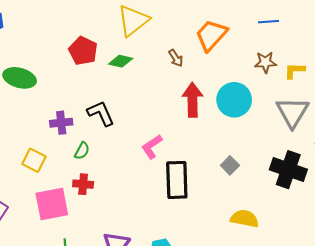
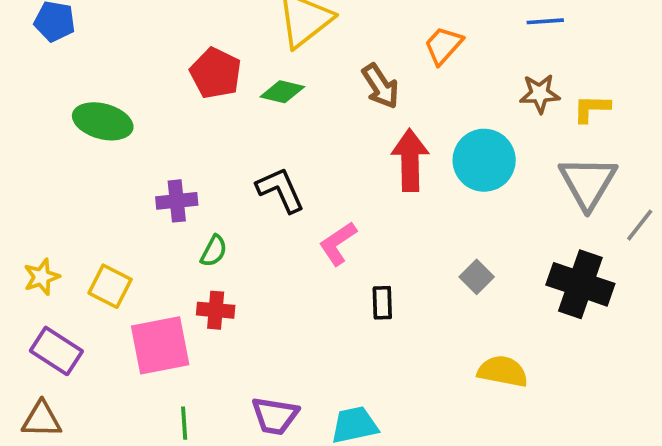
orange trapezoid: (211, 35) -> (443, 45), size x0.7
brown arrow: (176, 58) -> (380, 86), size x1.4
black L-shape: (101, 113) -> (280, 190), moved
yellow square: (34, 160) -> (110, 286), moved
black rectangle: (177, 180) -> (382, 303), size x0.5

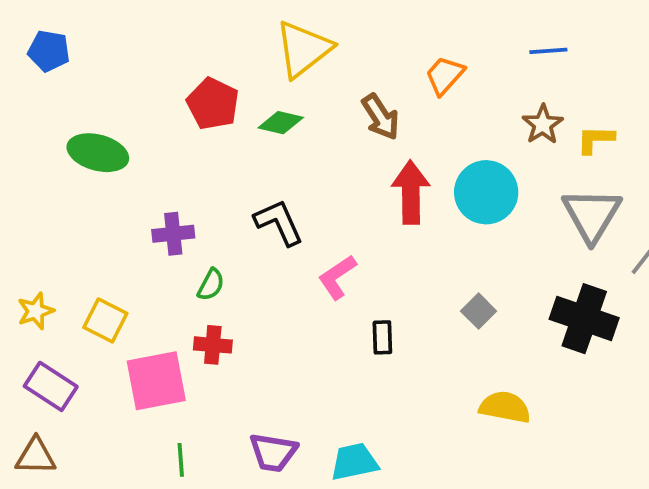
brown star: (540, 94) -> (543, 124), turned -30

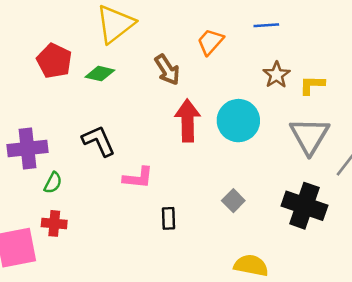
blue line: (548, 51) -> (266, 25), moved
purple cross: (173, 234) -> (28, 149), size x1.4
pink L-shape: (337, 277) -> (138, 178), turned -140

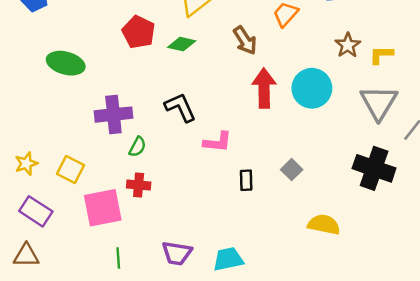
gray square: (233, 201) -> (292, 170), moved

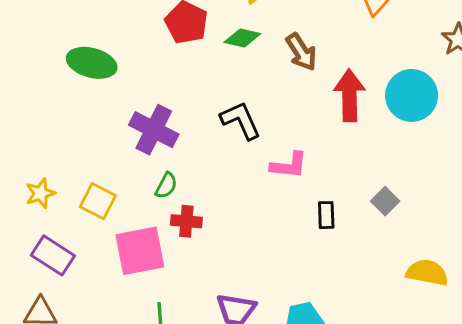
brown arrow: (245, 40) -> (301, 52), moved
purple cross: (113, 115) -> (154, 130), turned 33
green semicircle: (137, 147) -> (166, 186), moved

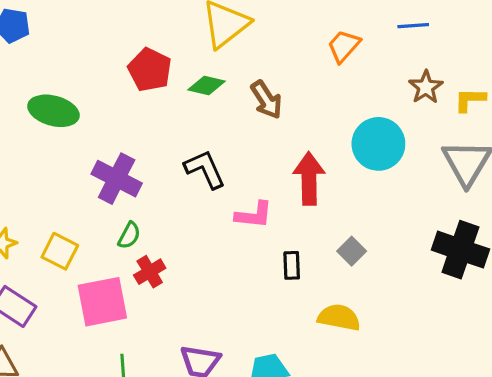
red arrow: (349, 95) -> (309, 179), moved
red cross: (186, 221) -> (150, 272), turned -36
yellow semicircle: (427, 273) -> (339, 317), moved

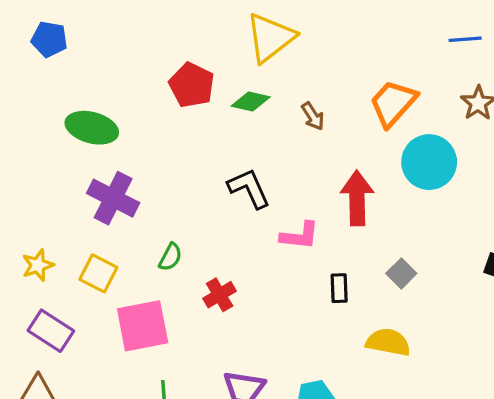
orange trapezoid: (344, 46) -> (393, 103), moved, size x1.4
brown arrow: (266, 100) -> (313, 116), size x0.7
purple cross: (117, 179) -> (113, 198), moved
red cross: (150, 272) -> (220, 295), moved

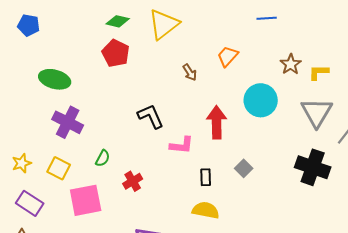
blue line: (465, 39) -> (267, 18), moved
green diamond: (251, 101) -> (118, 21), moved
orange trapezoid: (393, 103) -> (228, 56), moved, size x0.7
yellow semicircle: (388, 342) -> (206, 210), moved

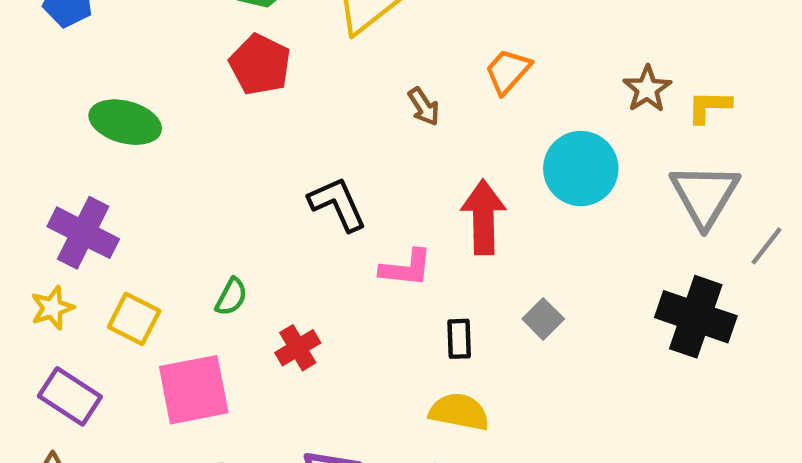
purple cross: (68, 122) -> (83, 233), moved

